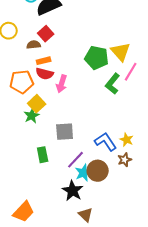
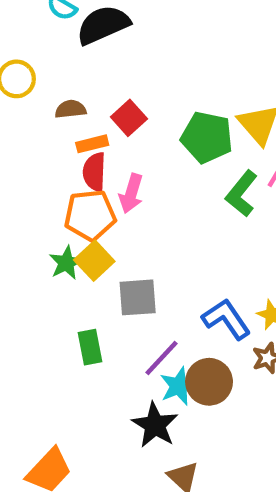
red square: (46, 34) -> (129, 118), moved
red semicircle: (45, 74) -> (94, 172), turned 78
orange pentagon: (22, 82) -> (90, 215), moved
yellow square: (37, 104) -> (94, 261), moved

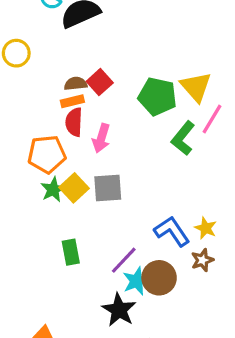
brown semicircle: (71, 109) -> (76, 84), moved
orange pentagon: (90, 215) -> (47, 154), moved
gray square: (138, 297) -> (108, 188), moved

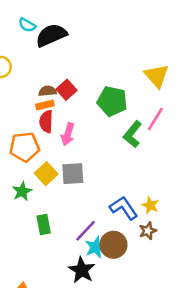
yellow triangle: (196, 87) -> (157, 76), moved
green star: (53, 190) -> (22, 191), moved

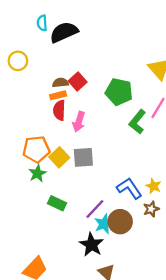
cyan semicircle: (27, 25) -> (42, 23), turned 56
orange pentagon: (25, 147) -> (36, 149), moved
green rectangle: (44, 224) -> (57, 203), turned -54

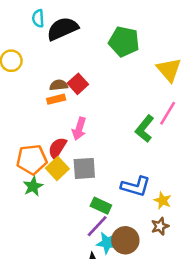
green pentagon: (119, 92) -> (124, 42), moved
red semicircle: (59, 110) -> (57, 148), moved, turned 30
blue L-shape: (129, 188) -> (136, 186), moved, turned 140
green rectangle: (57, 203) -> (101, 206), moved
cyan star: (104, 224) -> (107, 243), turned 30

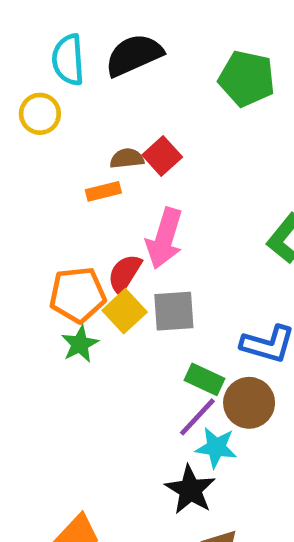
cyan semicircle: (38, 18) -> (68, 60), moved, size x1.5
orange rectangle: (56, 99) -> (103, 191), moved
pink arrow: (79, 129) -> (164, 238), size x1.4
brown circle: (125, 240) -> (249, 403), moved

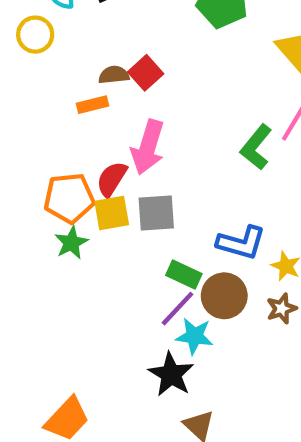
yellow square: (125, 311) -> (112, 213), turned 33

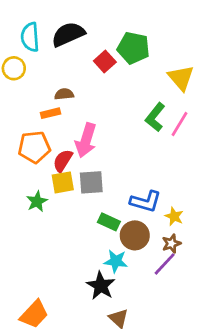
red square: (146, 73) -> (105, 61), moved
green L-shape: (256, 147) -> (155, 117), moved
orange pentagon: (69, 198) -> (34, 147), moved
purple line: (177, 309) -> (165, 264), moved

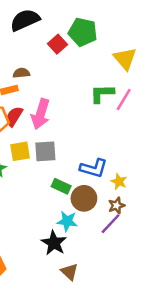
green L-shape: (155, 117) -> (102, 94), turned 50
red semicircle: (63, 161) -> (14, 116), moved

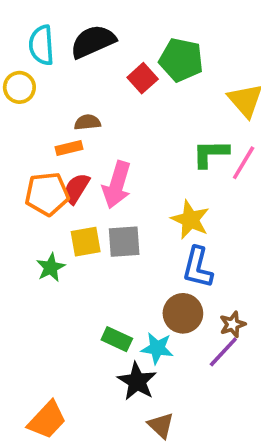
blue L-shape: (94, 168) -> (198, 267), turned 88
yellow star: (119, 181) -> (190, 220), moved, size x1.5
green rectangle: (61, 186) -> (117, 339), moved

